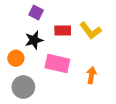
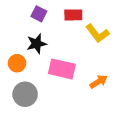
red rectangle: (63, 31) -> (73, 15), moved
orange arrow: (91, 75) -> (99, 82), turned 49

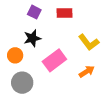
yellow L-shape: (97, 33) -> (89, 42), moved
pink rectangle: (62, 69) -> (54, 60), turned -50

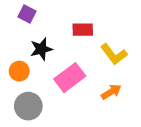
purple square: (34, 12) -> (27, 14), moved
red rectangle: (65, 13) -> (83, 30), moved

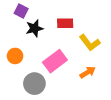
black star: (41, 49) -> (34, 28), moved
gray circle: (28, 106) -> (34, 84), moved

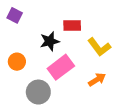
purple square: (21, 11) -> (15, 15), moved
black star: (34, 28) -> (50, 41), moved

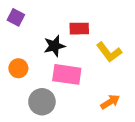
pink rectangle: (61, 67) -> (67, 74), turned 45
orange arrow: (97, 80) -> (110, 102), moved

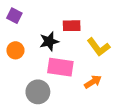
orange circle: (18, 68) -> (15, 50), moved
orange arrow: (110, 102) -> (93, 82), moved

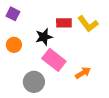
yellow L-shape: (99, 47) -> (88, 24), moved
pink rectangle: (60, 67) -> (54, 60), turned 30

